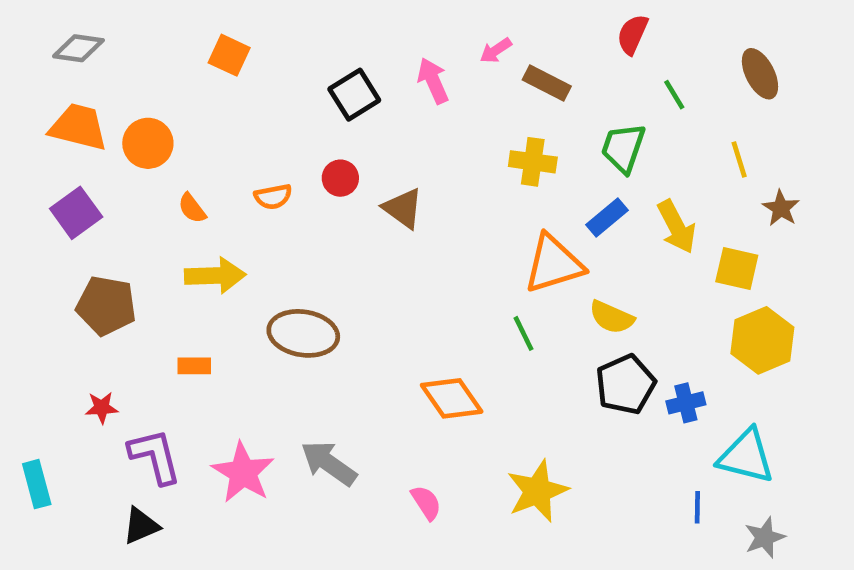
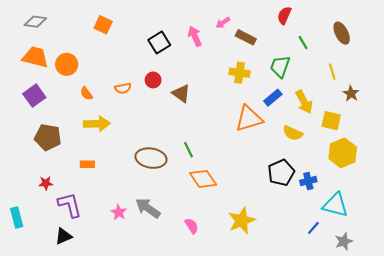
yellow semicircle: (612, 317) -> (293, 133), moved
brown ellipse: (303, 333) -> (151, 158), moved
green line: (524, 333) -> (188, 150), moved
pink star: (243, 473) -> (119, 212), moved, size x0.6
blue line: (697, 507) -> (313, 228), turned 40

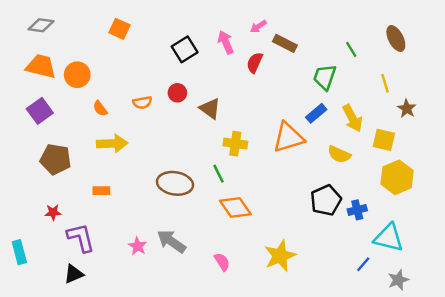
red semicircle: (284, 15) -> (255, 63), moved
yellow cross: (240, 73) -> (235, 144), moved

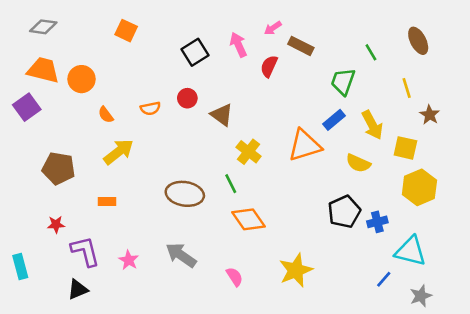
purple square: (40, 111) -> (27, 107), moved
yellow arrow: (112, 144) -> (118, 152), turned -36
yellow cross: (235, 144) -> (249, 152), turned 30
pink star: (138, 246) -> (129, 260), moved

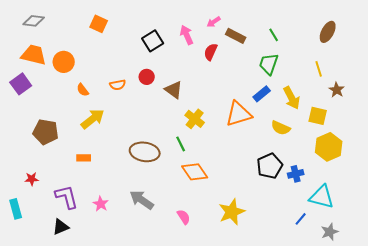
brown ellipse: (418, 41) -> (328, 32), turned 55
green line: (371, 52) -> (274, 35), moved
red star: (56, 224) -> (32, 179), moved

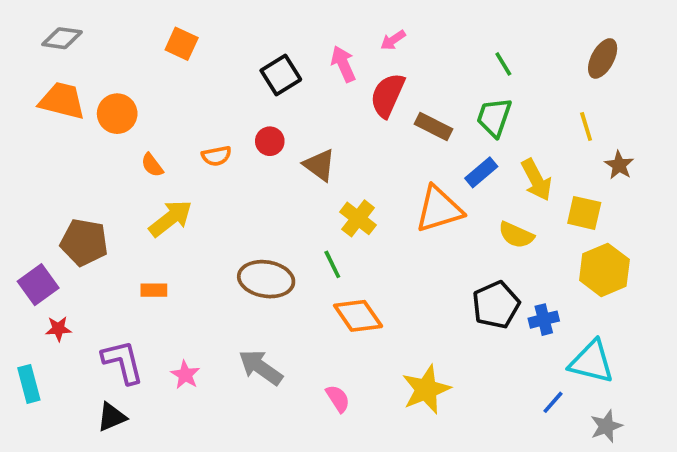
brown rectangle: (236, 36) -> (433, 126), moved
red semicircle: (211, 52) -> (387, 95), size x1.4
purple square: (21, 84) -> (38, 285), moved

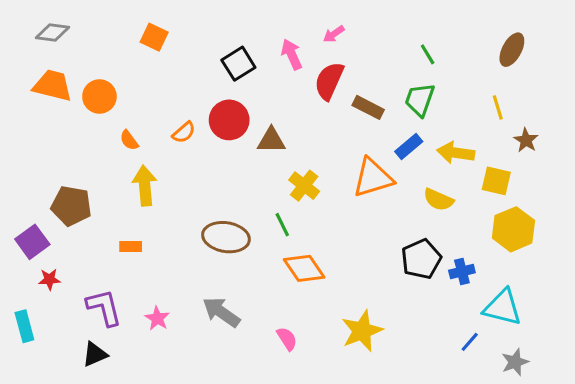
red circle: (270, 141) -> (229, 120), size x1.6
orange semicircle: (216, 156) -> (184, 132), turned -30
brown triangle: (319, 165) -> (271, 140), turned -36
yellow arrow: (536, 180) -> (456, 153), turned 126
yellow arrow: (170, 218) -> (145, 186), turned -57

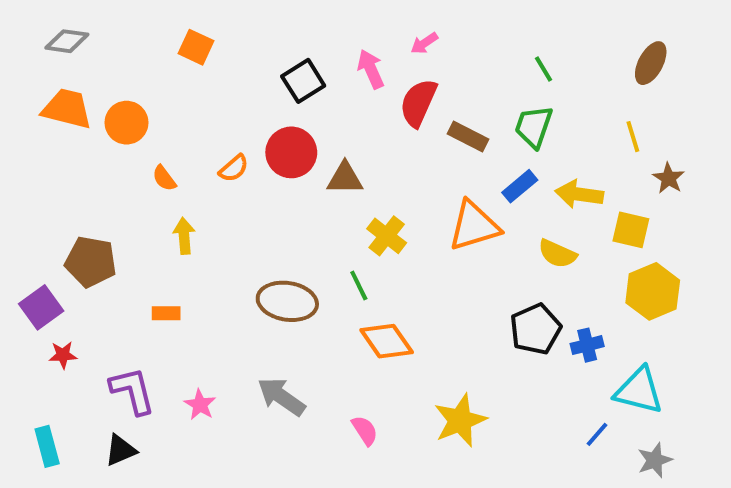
yellow arrow: (145, 186) -> (184, 236), size x0.7
cyan rectangle: (24, 326) -> (47, 446), moved

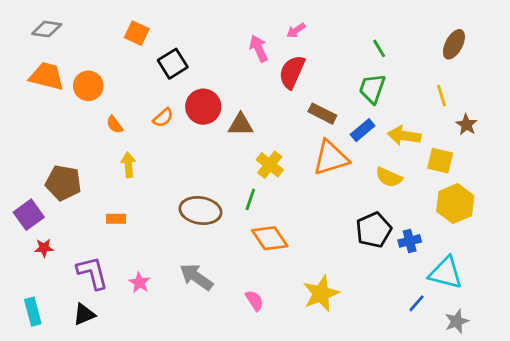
black square: (303, 81) -> (173, 64), moved
brown rectangle: (468, 137) -> (322, 114), moved
green line: (359, 285) -> (250, 199), turned 45

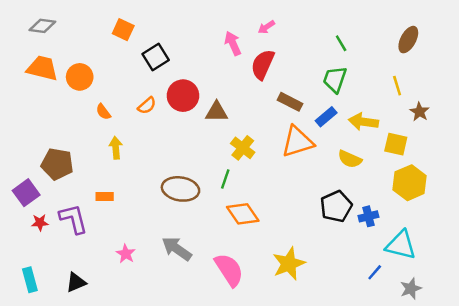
purple L-shape: (92, 273) -> (73, 219), moved
pink semicircle: (254, 301) -> (229, 270), size x1.8

